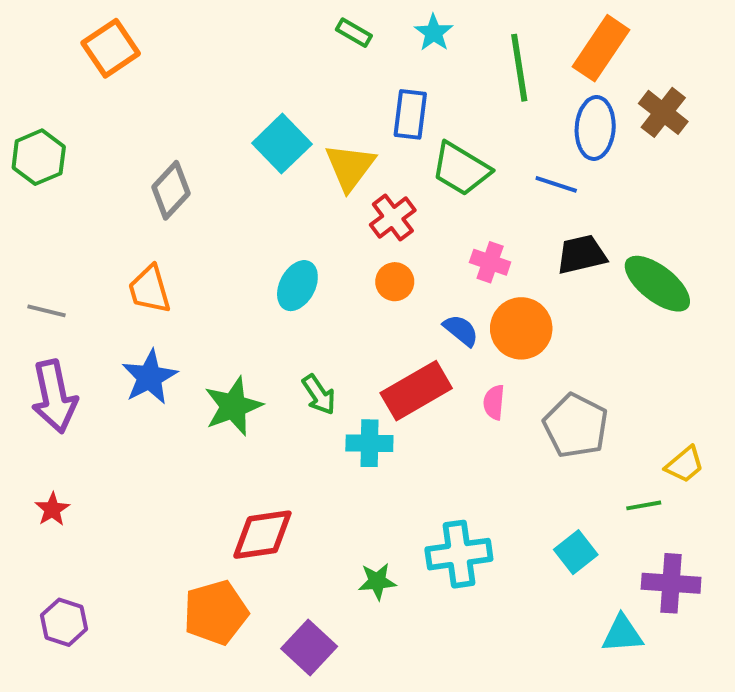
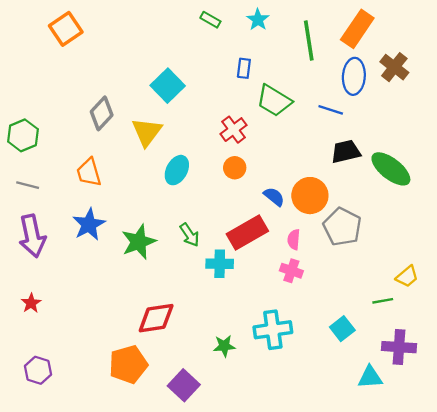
blue rectangle: (410, 114) -> (244, 68), size x0.7
green hexagon: (39, 157) -> (23, 135), moved
yellow triangle: (350, 167) -> (147, 132), moved
pink cross: (490, 262) -> (291, 271), moved
gray pentagon: (576, 426) -> (342, 227), moved

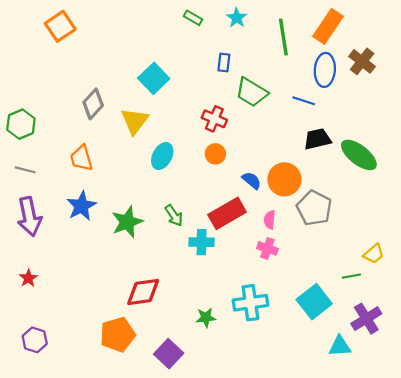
red cross: (234, 130) -> (214, 119), turned -30
cyan square: (342, 329) -> (314, 302), size x1.5
purple cross: (399, 347) -> (366, 319), turned -36

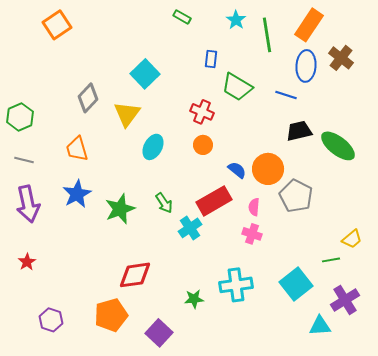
cyan star: (237, 18) -> (236, 20), moved
cyan cross: (202, 242) -> (190, 228), turned -35
purple hexagon: (35, 340) -> (51, 320), moved

